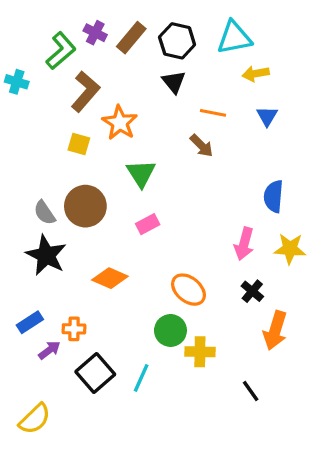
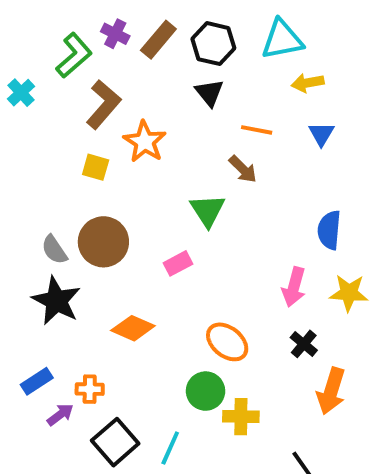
cyan cross: (17, 82) -> (21, 93), turned 30
green triangle: (141, 173) -> (208, 210), moved

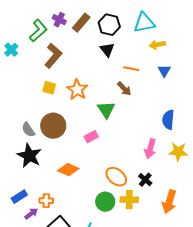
orange star: (145, 142) -> (77, 90), moved
black cross: (304, 344) -> (145, 180), moved
yellow cross: (241, 417) -> (129, 200), moved

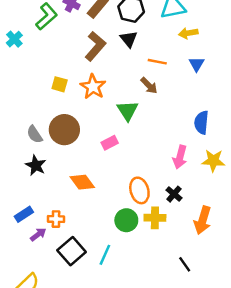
brown L-shape: (53, 56) -> (95, 46), moved
black star: (29, 156) -> (36, 165), size x0.7
orange diamond: (68, 170) -> (82, 182), turned 30
orange ellipse: (116, 177) -> (139, 190), turned 35

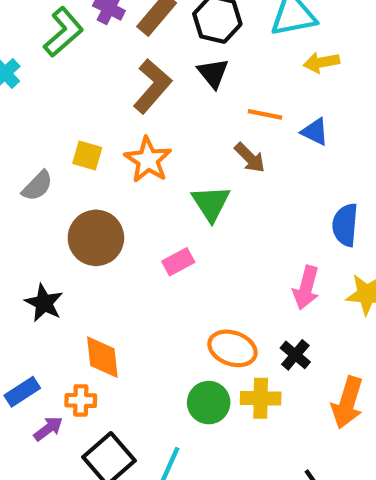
blue triangle: (197, 64) -> (315, 132), moved, turned -35
gray semicircle: (35, 134) -> (37, 186), moved, turned -102
orange diamond: (82, 182) -> (102, 357), moved, turned 30
orange ellipse: (139, 190) -> (232, 348), turned -55

